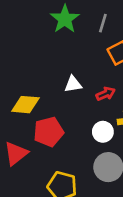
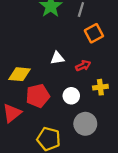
white circle: (103, 132) -> (71, 96), moved

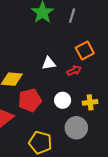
orange square: (94, 33) -> (85, 51), moved
yellow cross: (100, 87) -> (90, 102), moved

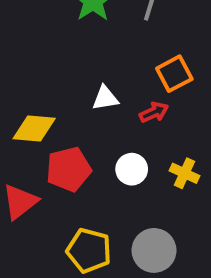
yellow cross: (90, 102) -> (184, 173), turned 32
gray circle: (76, 128) -> (154, 250), moved

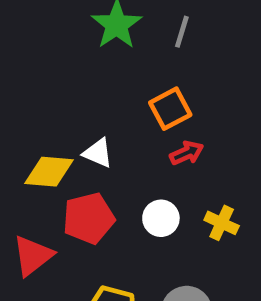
orange square: (174, 74) -> (170, 109), moved
white triangle: (105, 98) -> (98, 153), moved, turned 32

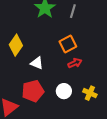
yellow diamond: (49, 172) -> (16, 45), moved, turned -60

